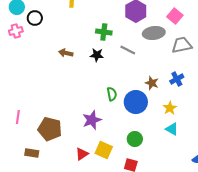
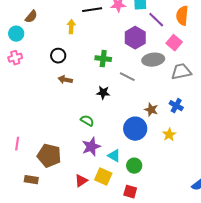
black circle: (35, 18) -> (58, 56), moved
black star: (97, 55) -> (103, 93), moved
blue cross: (177, 79) -> (176, 106), turned -32
green semicircle: (112, 94) -> (87, 121), moved, turned -48
cyan triangle: (172, 129) -> (114, 156), moved

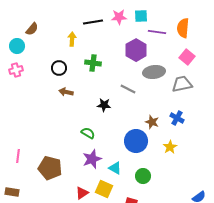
purple line: (156, 20) -> (157, 32), turned -36
pink square: (174, 43) -> (187, 57), moved
green cross: (103, 59) -> (93, 63), moved
green circle: (134, 166) -> (143, 176), moved
brown rectangle: (31, 180) -> (12, 192), moved

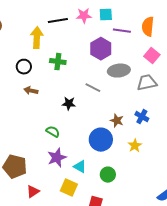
yellow arrow: (72, 39) -> (37, 38), size x1.5
red triangle: (82, 193) -> (33, 192), moved

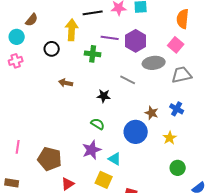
purple line: (122, 31) -> (110, 38), moved
pink square: (152, 56) -> (176, 45), moved
black circle: (24, 67) -> (52, 49), moved
green semicircle: (53, 132) -> (98, 124), moved
green circle: (108, 175) -> (178, 168), moved

